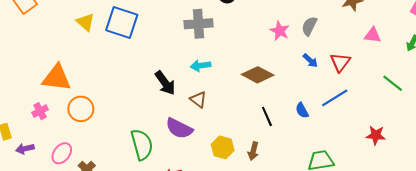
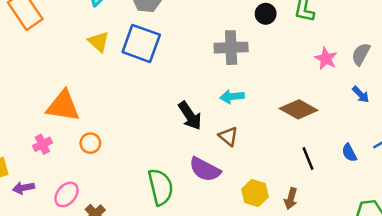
orange circle: (81, 109) -> (90, 143), size x0.7

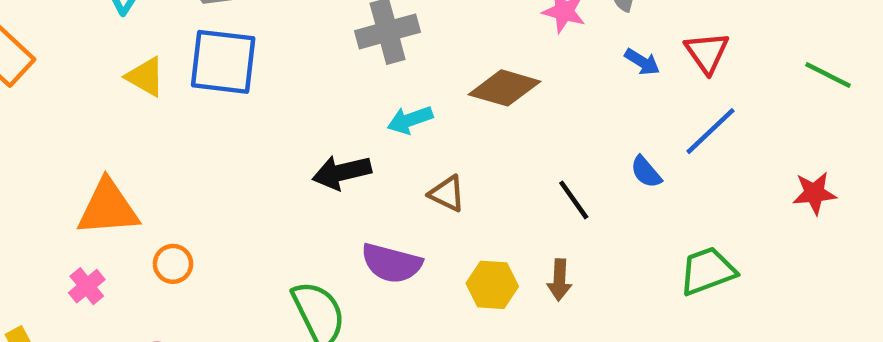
brown diamond: (299, 109) -> (504, 88), moved
black arrow: (190, 116) -> (342, 172), turned 124
brown triangle: (228, 136) -> (447, 194), moved

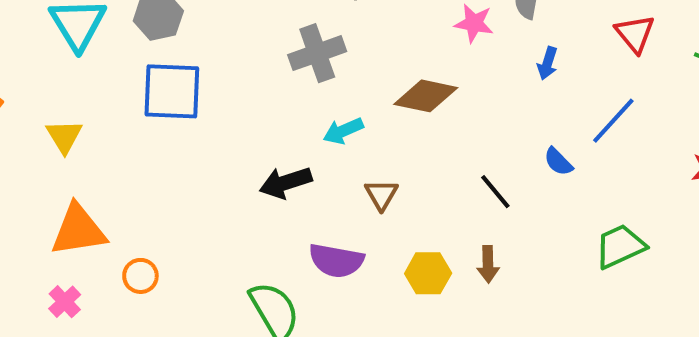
red triangle: (707, 52) -> (635, 34), moved
blue arrow: (642, 62) -> (547, 63), turned 80
yellow triangle: (145, 77) -> (64, 136), moved, turned 33
brown triangle: (447, 194) -> (381, 195), turned 39

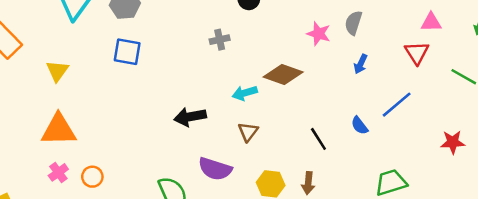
gray cross: (317, 53) -> (220, 40), size x0.6
blue square: (172, 91) -> (127, 52), size x0.7
cyan arrow: (343, 131) -> (245, 93), moved
orange circle: (140, 276) -> (92, 177), moved
pink cross: (65, 302) -> (58, 172), moved

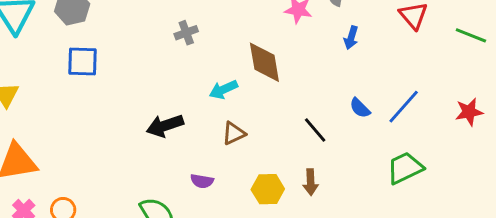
brown diamond: (283, 75) -> (264, 62), turned 69
blue line: (397, 105) -> (404, 107), moved
brown triangle: (248, 132) -> (234, 133), turned 35
purple semicircle: (215, 169) -> (202, 181), size x0.6

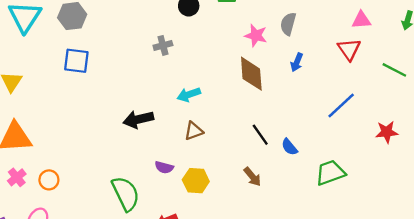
brown diamond: (264, 62) -> (251, 74), moved
blue line: (404, 107) -> (341, 106), moved
blue semicircle: (360, 108) -> (289, 147), moved
brown arrow: (311, 182) -> (252, 177), turned -42
yellow hexagon: (268, 189) -> (196, 181), moved

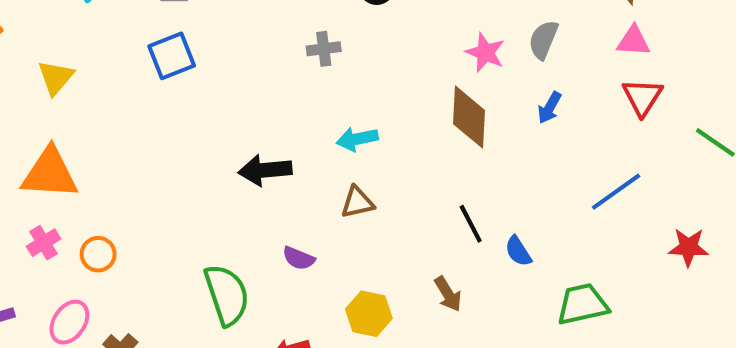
pink triangle: (361, 20) -> (633, 41), moved
blue square: (76, 61) -> (172, 56), turned -36
yellow hexagon: (196, 181) -> (369, 314), moved

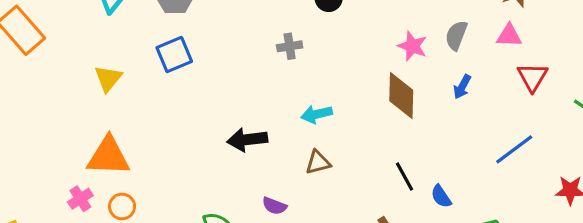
pink triangle: (633, 41) -> (509, 36), moved
yellow triangle: (56, 77) -> (108, 79), moved
orange triangle: (50, 173) -> (108, 156), moved

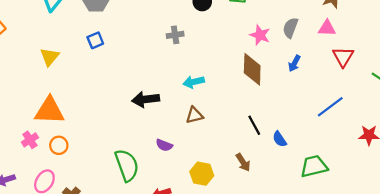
blue square: (174, 55) -> (95, 40), size x0.7

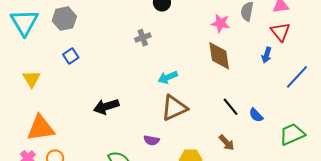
red triangle: (343, 57) -> (280, 32), moved
blue arrow: (294, 63) -> (267, 55), moved
black arrow: (146, 99) -> (106, 106), moved
brown triangle: (194, 115) -> (174, 108), size x1.6

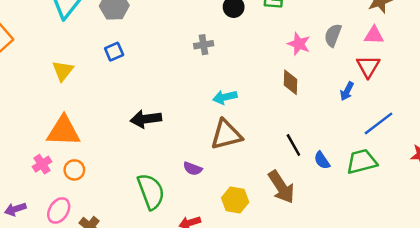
brown diamond: (219, 56) -> (290, 82), size x0.7
green trapezoid: (292, 134) -> (362, 162), moved
brown arrow: (227, 143) -> (281, 187), size x1.6

